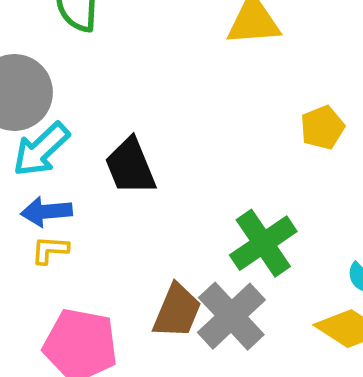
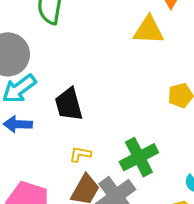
yellow L-shape: (50, 250) -> (80, 154), moved

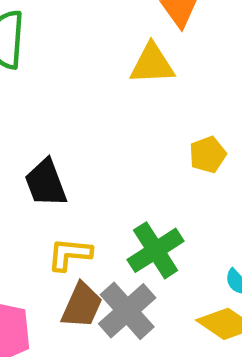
yellow L-shape: (80, 154) -> (70, 254), size x1.4

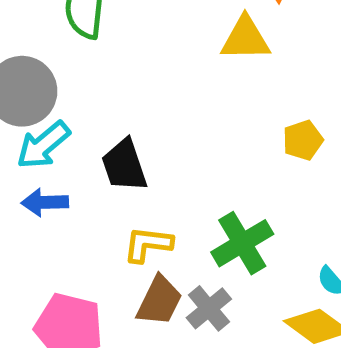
gray cross: (127, 311) -> (209, 308), size x0.7

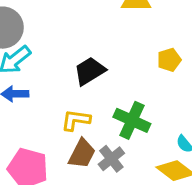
black trapezoid: (124, 165) -> (90, 71), moved, turned 76
green cross: (242, 243) -> (132, 120), turned -36

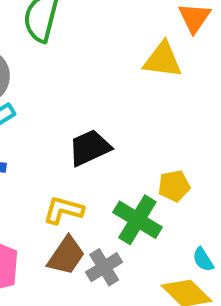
yellow pentagon: (169, 60) -> (174, 186), moved

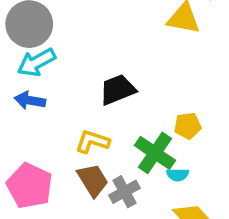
brown trapezoid: (66, 256) -> (93, 180), turned -69
cyan semicircle: (203, 260) -> (178, 175), moved, turned -60

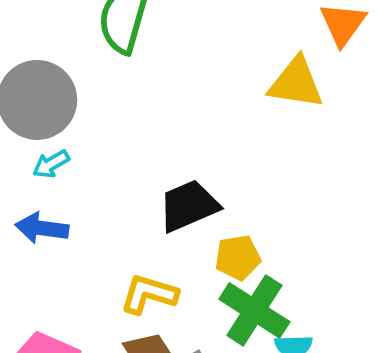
cyan arrow: (36, 62) -> (51, 164), size x0.6
yellow pentagon: (188, 126) -> (238, 258), moved

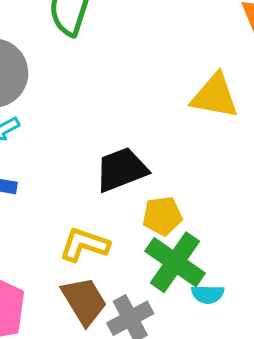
yellow triangle: (296, 83) -> (215, 96), moved

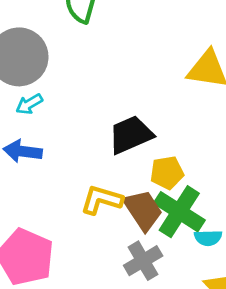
brown trapezoid: (84, 301) -> (143, 210), moved

